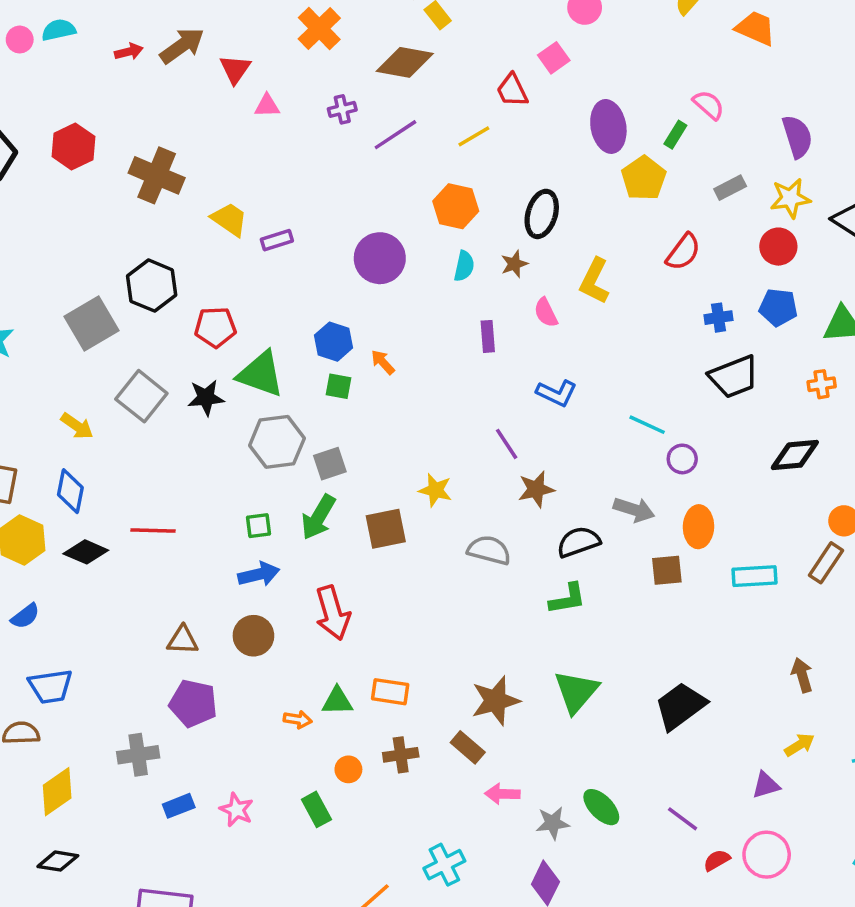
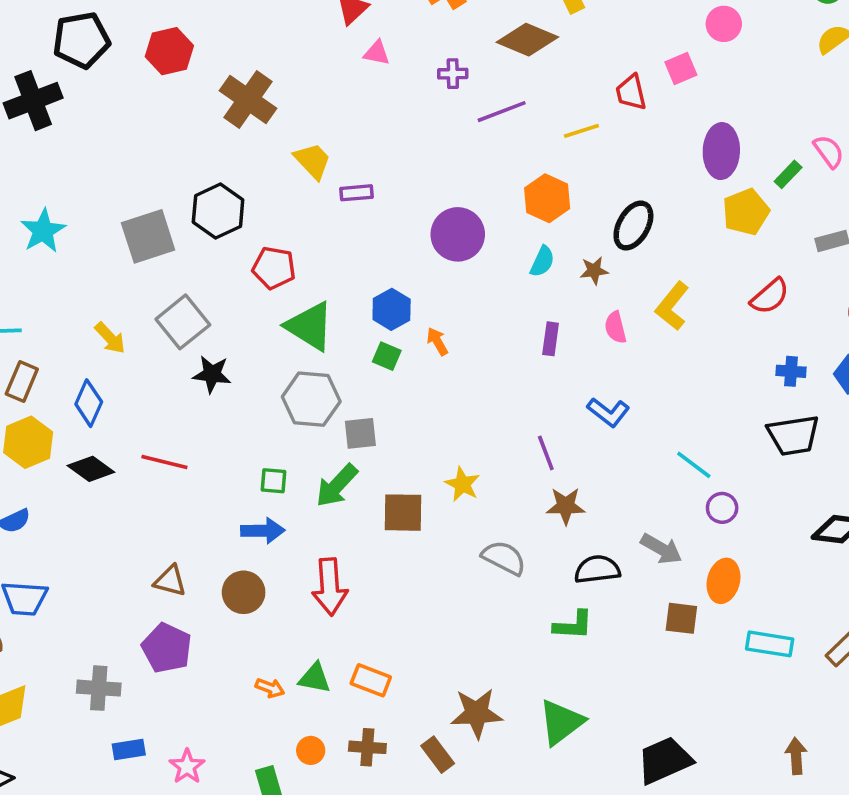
black star: (206, 398) -> (212, 374), moved

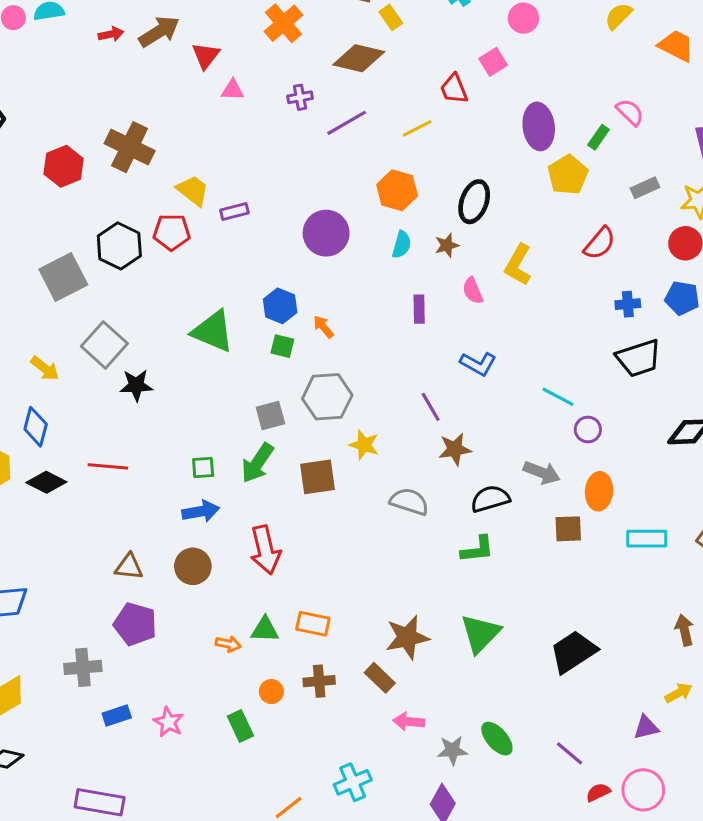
red hexagon: (169, 51) -> (64, 166), moved
red pentagon: (274, 268) -> (172, 232), moved
gray hexagon: (311, 399) -> (327, 397), moved

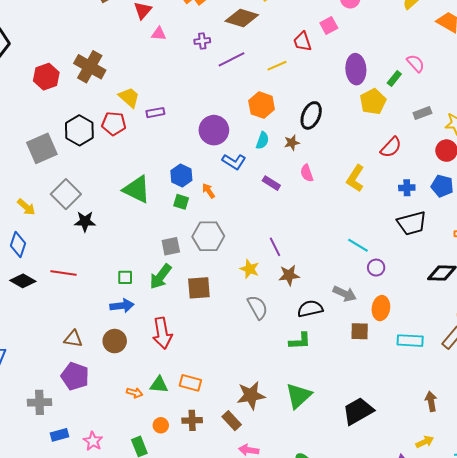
yellow L-shape: (518, 265) -> (355, 178), moved
purple rectangle: (419, 309) -> (271, 183), turned -60
blue L-shape: (478, 364) -> (234, 162), moved
yellow star: (364, 445) -> (250, 269), moved
gray semicircle: (409, 502) -> (258, 307), turned 40

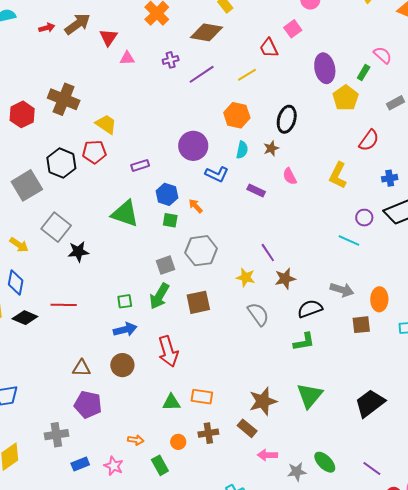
purple rectangle: (155, 113) -> (140, 165), moved
purple circle: (376, 268) -> (364, 218), moved
orange arrow: (135, 393) -> (136, 440), moved

